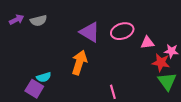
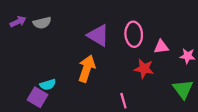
pink ellipse: (122, 31) -> (134, 34), turned -75
red star: (161, 63) -> (144, 69), moved

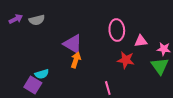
purple triangle: (98, 35) -> (73, 44), moved
orange arrow: (87, 69) -> (76, 60), size x0.7
green triangle: (183, 89) -> (160, 66), moved

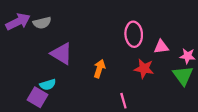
purple arrow: (16, 19) -> (18, 22), size x1.5
purple triangle: (73, 44) -> (62, 54), moved
orange arrow: (76, 60) -> (99, 69), moved

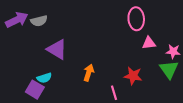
pink ellipse: (134, 34) -> (136, 19), moved
orange arrow: (99, 69) -> (89, 73), moved
red star: (144, 69) -> (133, 76), moved

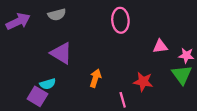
pink ellipse: (136, 19) -> (120, 20), moved
gray semicircle: (39, 21) -> (57, 15), moved

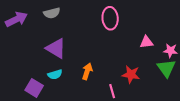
cyan semicircle: (48, 84) -> (55, 74), moved

